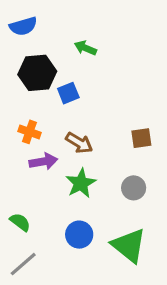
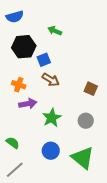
brown square: (141, 138) -> (91, 89), turned 32
brown arrow: (79, 143) -> (51, 80), moved

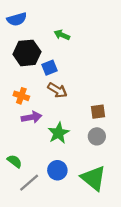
brown square: (91, 89) -> (98, 112), moved, turned -32
gray line: (15, 170) -> (29, 183), moved

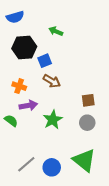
green semicircle: (15, 161) -> (11, 121), moved
blue circle: (57, 170) -> (52, 167), moved

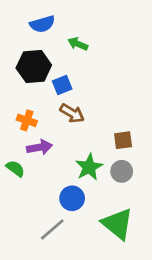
blue semicircle: (15, 17) -> (42, 24), moved
green star: (53, 120) -> (89, 167), moved
gray line: (26, 164) -> (52, 229), moved
blue circle: (52, 167) -> (72, 198), moved

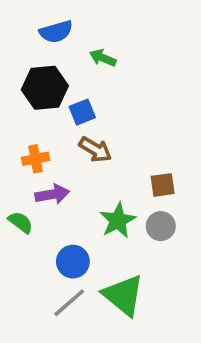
orange cross: (27, 120) -> (36, 159), turned -30
blue circle: (72, 198) -> (73, 262), moved
green triangle: (117, 224) -> (123, 295), moved

